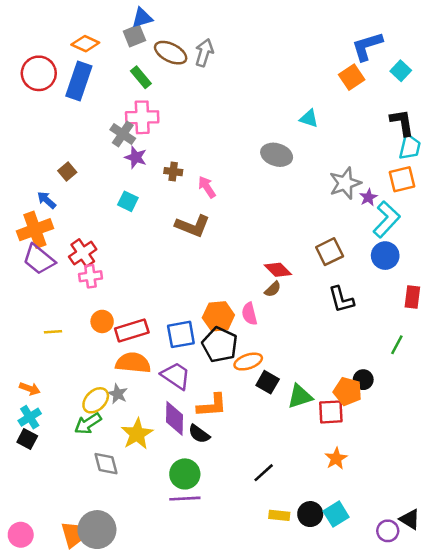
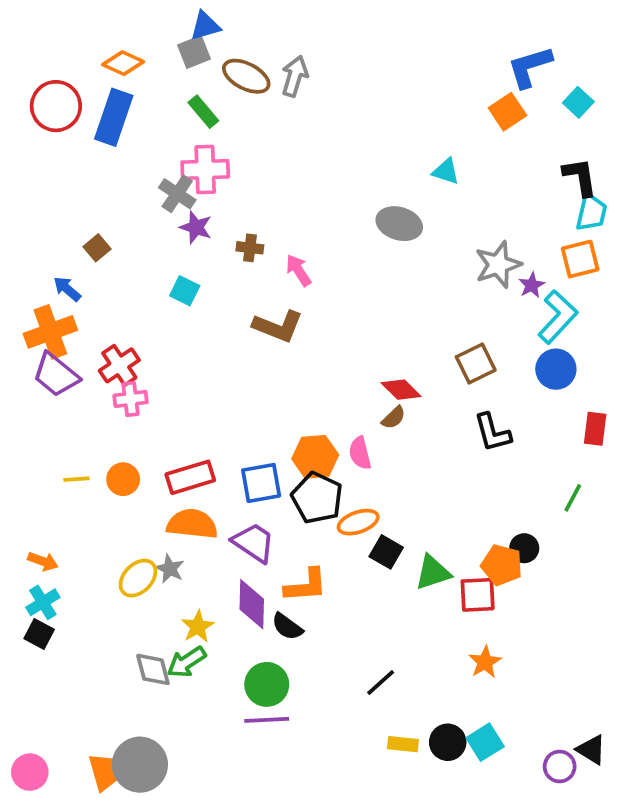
orange circle: (102, 321) -> (123, 479), moved
green arrow: (88, 424) -> (187, 662), moved
yellow star: (137, 434) -> (198, 627), size x0.7

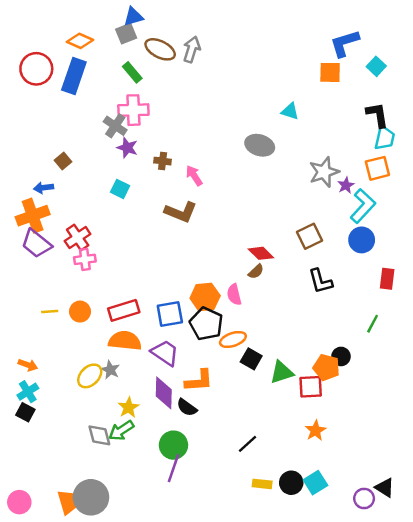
orange square: (507, 112) -> (330, 72), turned 35
blue arrow: (67, 289) -> (44, 188), turned -48
purple line: (267, 720) -> (173, 468), turned -68

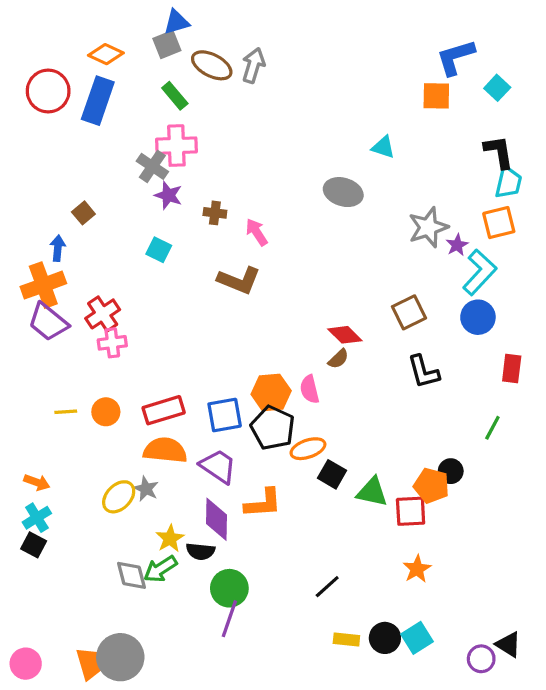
blue arrow: (44, 188) -> (58, 248), turned 102
green triangle: (282, 372) -> (372, 492), turned 30
black semicircle: (187, 407) -> (200, 551), moved, turned -30

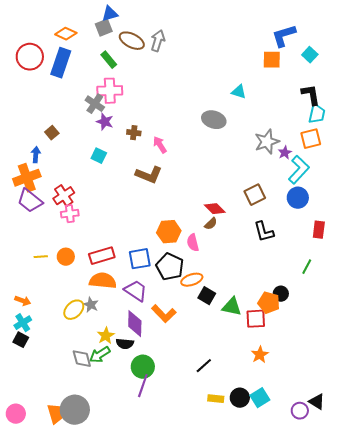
orange hexagon: (271, 393) -> (169, 232), moved
orange L-shape: (263, 503) -> (164, 314), turned 50

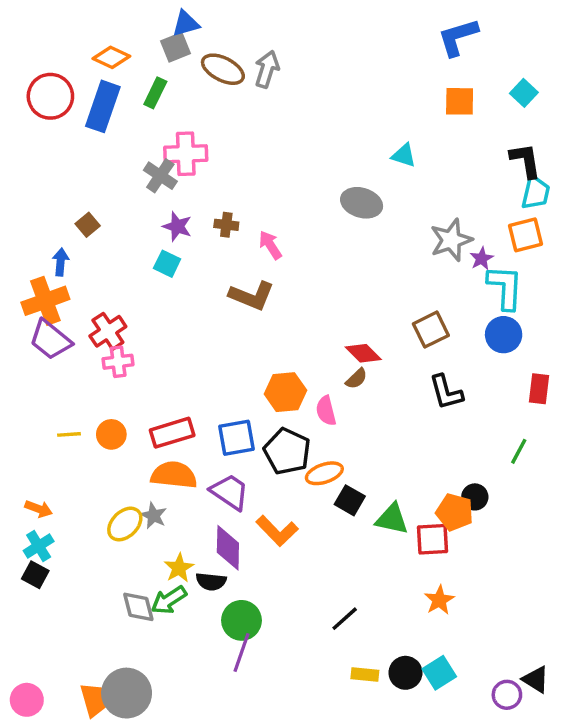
blue L-shape: (284, 36) -> (458, 37), moved
green rectangle: (109, 60) -> (155, 93), moved, turned 66
purple star: (105, 122) -> (177, 226), moved
cyan L-shape: (299, 170) -> (505, 287), turned -40

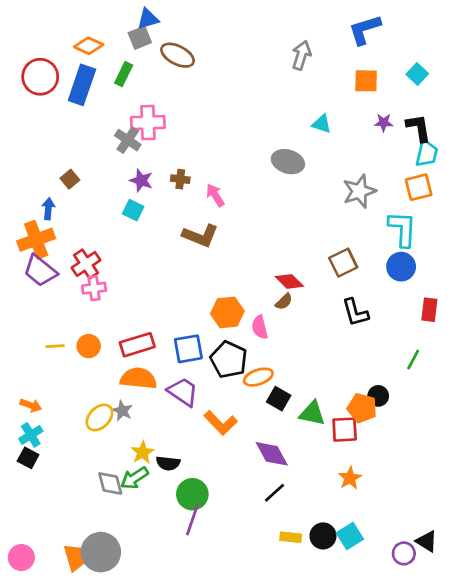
gray arrow: (267, 69) -> (301, 55), moved
purple star: (482, 259) -> (384, 123), moved, turned 30
purple diamond: (228, 548) -> (272, 454), moved, turned -30

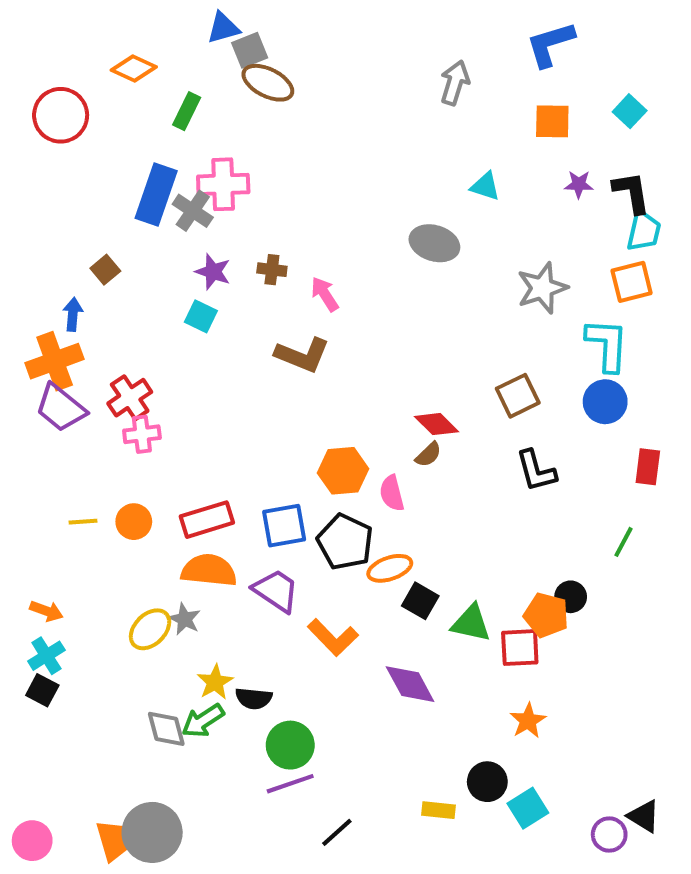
gray square: (140, 38) -> (250, 50), moved
blue rectangle: (82, 85) -> (156, 194), moved
black line: (275, 493) -> (337, 832), moved
purple line: (192, 520) -> (290, 784), turned 52
black circle: (323, 536) -> (487, 782), moved

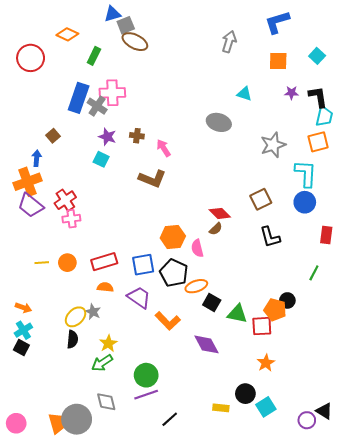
orange semicircle: (209, 570) -> (105, 287), size x0.6
black semicircle: (254, 698) -> (72, 339), moved, turned -90
gray diamond: (166, 729) -> (106, 402), moved

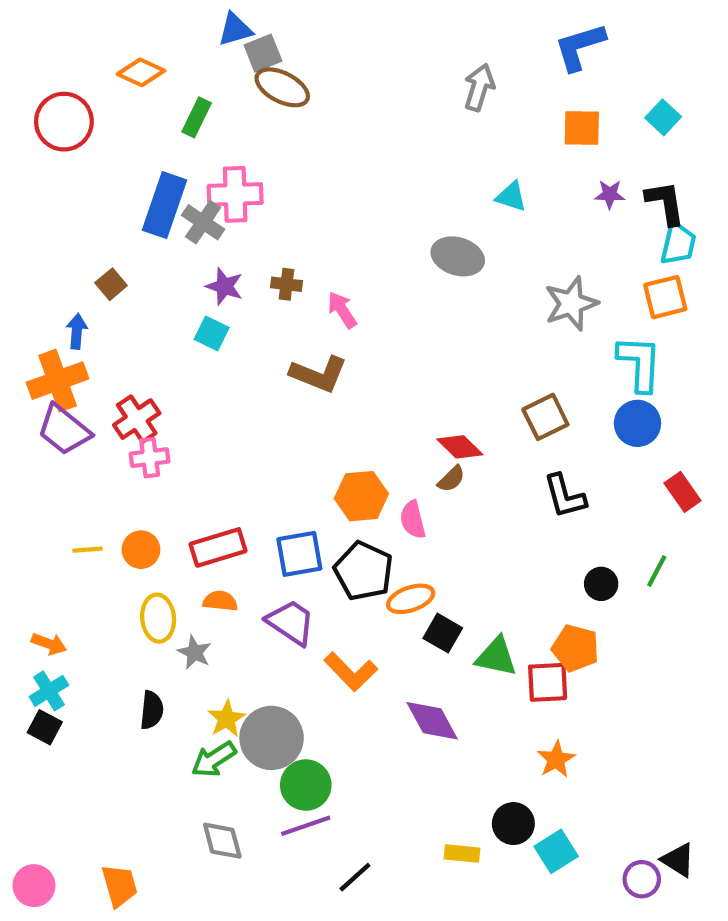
red rectangle: (326, 235) -> (682, 492), turned -42
black circle: (287, 300) -> (601, 584), moved
yellow ellipse: (76, 317) -> (158, 618), moved, turned -50
gray circle: (77, 419) -> (272, 738), moved

